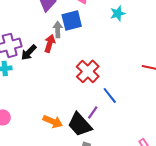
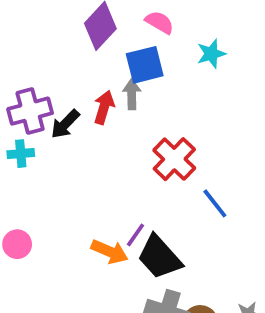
cyan star: (118, 13) -> (211, 54), moved
gray arrow: (58, 29) -> (132, 94), moved
purple line: (93, 112) -> (135, 235), moved

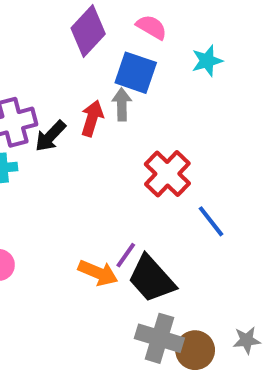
blue square: (145, 65) -> (136, 73), turned 33

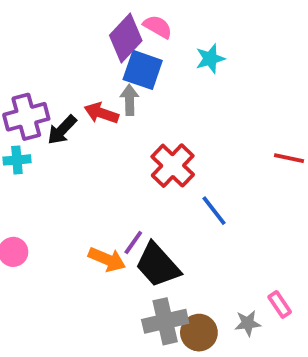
purple diamond: (88, 31) -> (126, 38), moved
red arrow: (92, 118) -> (101, 113), turned -88
gray cross: (159, 338) -> (165, 321), turned -30

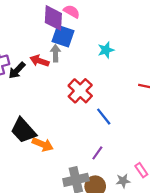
purple diamond: (126, 38) -> (53, 18), turned -40
cyan star: (210, 59) -> (106, 50), moved
purple line: (133, 243) -> (97, 153), moved
black trapezoid: (158, 265) -> (23, 130), moved

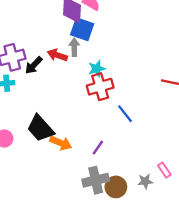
cyan star: (106, 50) -> (97, 69), moved
red cross: (80, 91) -> (100, 87), turned 30
purple line: (97, 153) -> (98, 148), moved

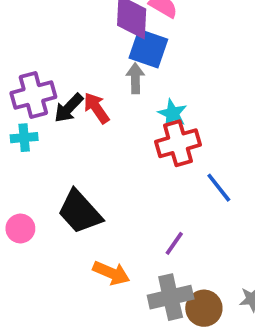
red arrow: (57, 55) -> (96, 108), moved, turned 36
cyan star: (97, 69) -> (172, 114), turned -30
orange arrow: (61, 143) -> (111, 273), moved

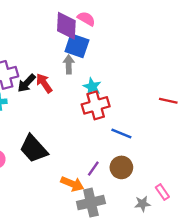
blue line: (219, 188) -> (121, 133), turned -30
orange arrow: (111, 273) -> (72, 184), moved
brown circle: (204, 308) -> (121, 167), moved

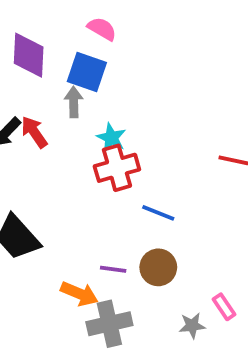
purple diamond: (66, 26) -> (29, 55), moved
purple line: (93, 169) -> (113, 269), turned 63

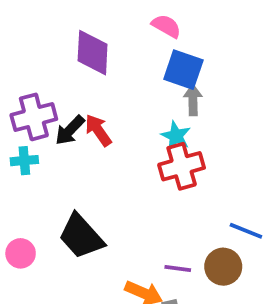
blue square: (87, 72) -> (183, 70), moved
gray arrow: (74, 102) -> (193, 100), moved
blue line: (158, 213) -> (246, 231), moved

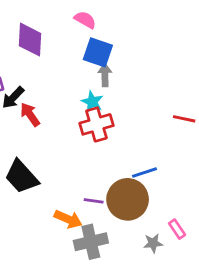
red arrow: (98, 130) -> (30, 115), moved
blue line: (246, 231) -> (145, 173), turned -40
brown circle: (223, 267) -> (128, 199), size x1.5

